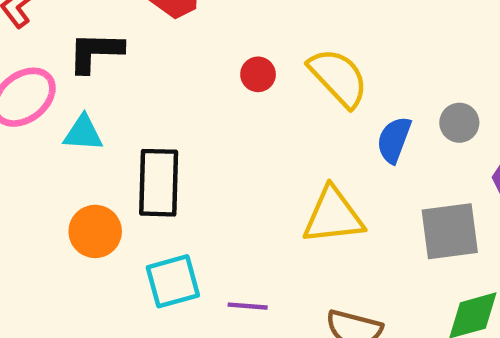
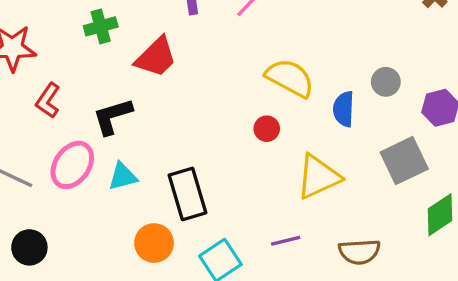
red circle: (258, 74) -> (267, 129), moved
purple line: (248, 306) -> (286, 241), moved

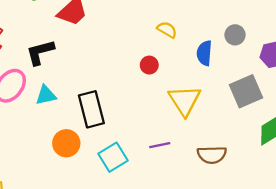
yellow semicircle: (290, 78) -> (167, 30), size x0.6
yellow triangle: (318, 177) -> (185, 101), turned -40

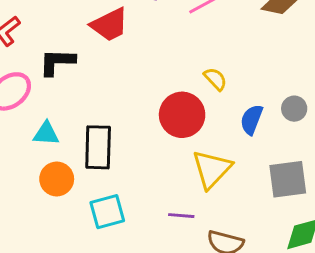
red circle: (149, 65) -> (182, 115), size x2.0
cyan triangle: (46, 95) -> (46, 134), moved
purple line: (160, 145) -> (181, 216), moved

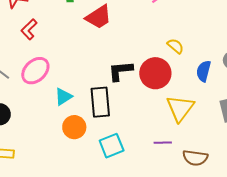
black L-shape: (57, 62) -> (120, 71), moved
cyan triangle: (46, 134) -> (63, 97), turned -30

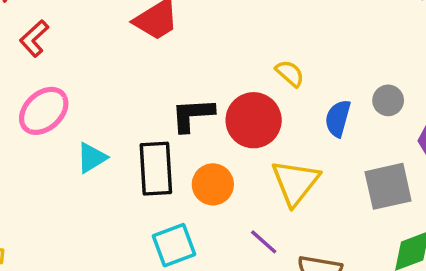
orange circle: (74, 127) -> (213, 184), moved
purple line: (163, 143) -> (264, 242), turned 42

